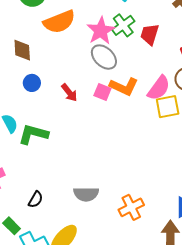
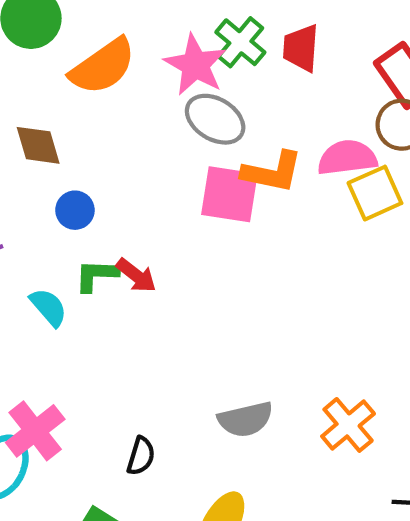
pink semicircle: (159, 88) -> (347, 158), turned -120
pink square: (102, 92) -> (229, 194), size x1.6
red arrow: (69, 93) -> (136, 275), moved
green L-shape: (33, 134) -> (96, 275), moved, size x0.7

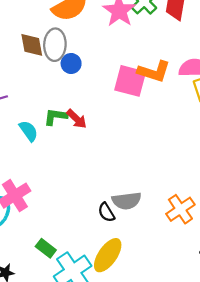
gray ellipse: (215, 119) -> (55, 45), moved, turned 56
blue circle: (75, 210) -> (71, 63), moved
black semicircle: (141, 456) -> (106, 212), moved, turned 126

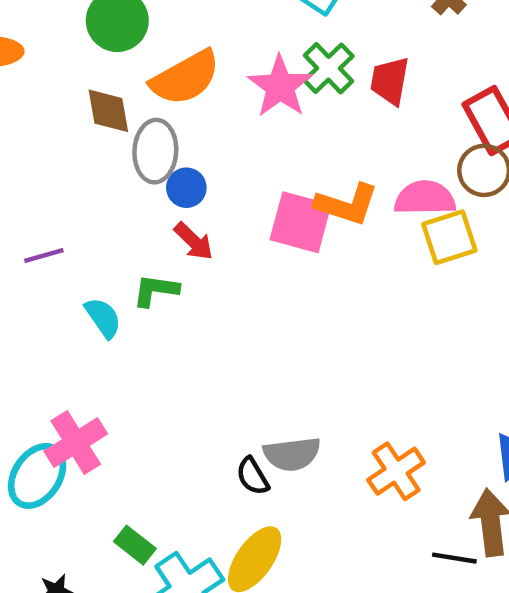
brown diamond: (32, 45) -> (108, 111), moved
red arrow: (77, 119) -> (194, 241), moved

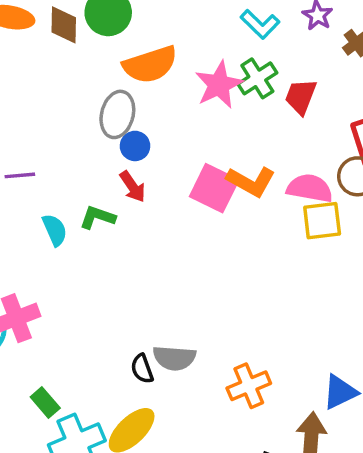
brown diamond: (108, 111) -> (64, 25), moved

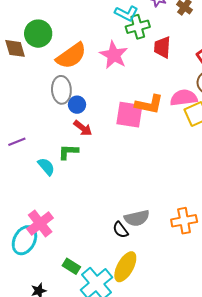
green cross: (257, 78) -> (138, 27), moved, turned 35
orange cross: (249, 386) -> (184, 221), turned 30

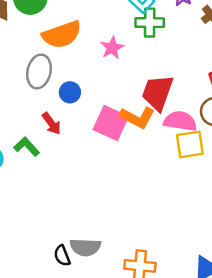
red trapezoid: (162, 47) -> (158, 93), moved, size x1.4
pink star: (114, 55) -> (112, 48), size x0.7
blue circle: (77, 105) -> (70, 92), moved
green L-shape: (68, 152) -> (27, 147), turned 30

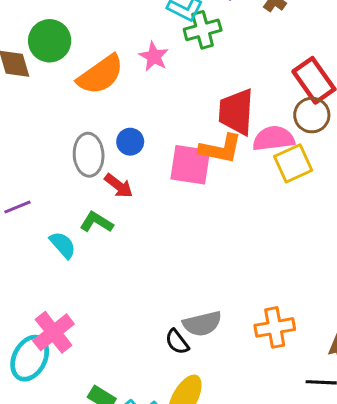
pink star: (112, 48) -> (154, 57), moved
gray ellipse: (39, 71) -> (89, 155), moved

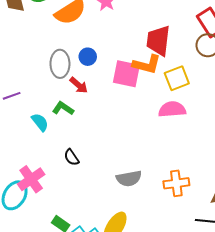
pink semicircle: (273, 139) -> (172, 109), moved
yellow square: (293, 163) -> (177, 78), moved
black semicircle: (177, 342) -> (71, 157), moved

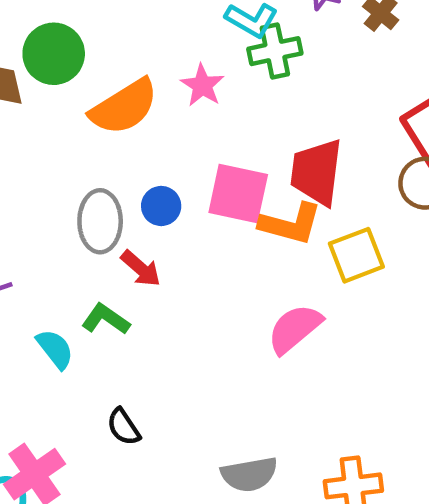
pink square: (126, 74) -> (238, 194), moved
pink semicircle: (172, 109) -> (295, 329), moved, turned -36

